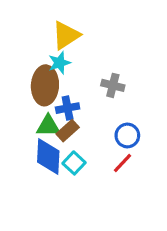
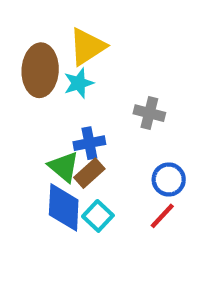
brown ellipse: (45, 85) -> (40, 70), moved
green triangle: (48, 126) -> (64, 167), turned 40

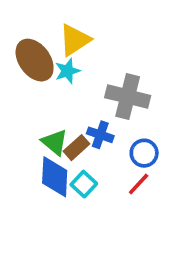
brown ellipse: (40, 70) -> (35, 60), turned -39
gray cross: (149, 113) -> (128, 97), size x1.6
blue cross: (89, 143) -> (100, 135), moved, turned 30

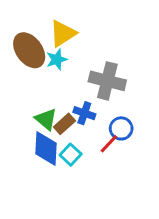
red line: (139, 184) -> (109, 144), moved

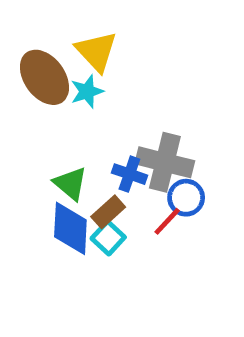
yellow triangle: (63, 33) -> (96, 51), turned -40
gray cross: (107, 81) -> (165, 162), moved
brown rectangle: (64, 124) -> (108, 212), moved

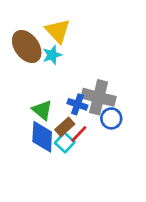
red line: (167, 221) -> (79, 134), moved

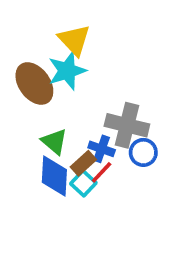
brown ellipse: (27, 47) -> (34, 83), moved
cyan star: (52, 55) -> (67, 71), size x1.5
blue cross: (77, 104) -> (102, 149), moved

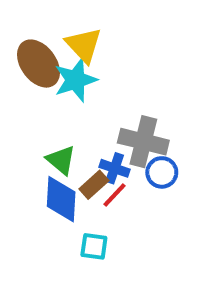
brown ellipse: (34, 83) -> (38, 64), moved
cyan square: (83, 183) -> (94, 246), moved, turned -35

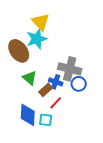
brown ellipse: (38, 64) -> (19, 51), moved
red line: (115, 195) -> (56, 103), moved
blue diamond: (61, 199) -> (28, 115), moved

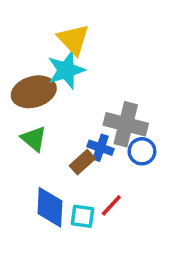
brown ellipse: (19, 51) -> (34, 92), turned -70
green triangle: (30, 78) -> (34, 139), moved
red line: (56, 103) -> (111, 205), moved

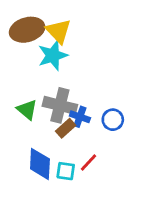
brown ellipse: (34, 92) -> (27, 30), moved
gray cross: (126, 124) -> (60, 105), moved

